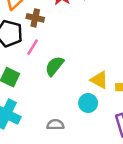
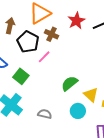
green semicircle: (54, 66) -> (70, 83), moved
gray semicircle: (55, 125) -> (45, 114), moved

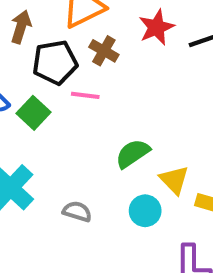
black pentagon: (28, 42) -> (55, 62), turned 30
pink line: (44, 57) -> (85, 95), turned 48
green square: (21, 76) -> (33, 113), moved

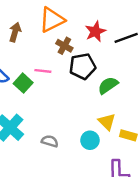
black pentagon: (55, 62) -> (82, 66), moved
pink line: (85, 95) -> (43, 71), moved
green semicircle: (133, 153) -> (108, 85), moved

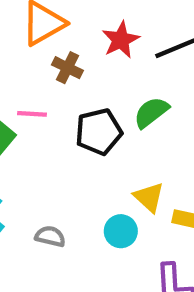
black pentagon: (82, 66) -> (99, 132), moved
green semicircle: (108, 85) -> (151, 112), moved

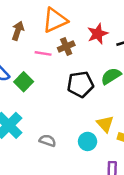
brown cross: (67, 68) -> (66, 46), turned 35
pink line: (32, 114) -> (43, 53), moved

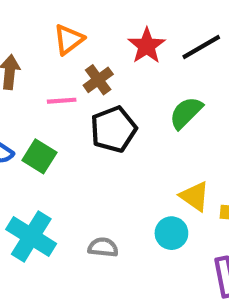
orange triangle: (55, 20) -> (69, 39), size x0.7
black pentagon: (80, 84) -> (113, 129), moved

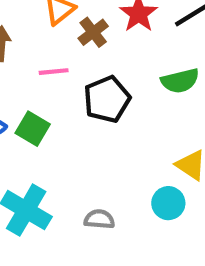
brown cross: (98, 80) -> (93, 32), moved
green semicircle: (186, 113) -> (180, 81), turned -147

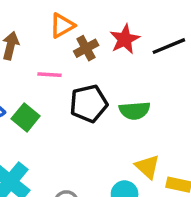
green semicircle: (180, 81) -> (135, 111), moved

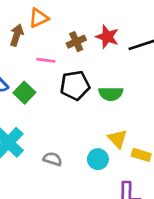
orange triangle: (62, 26) -> (39, 18), moved
red star: (125, 39) -> (107, 37), turned -30

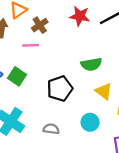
brown cross: (76, 42) -> (40, 25), moved
black pentagon: (75, 85) -> (60, 89), moved
yellow triangle: (118, 139) -> (104, 91), moved

